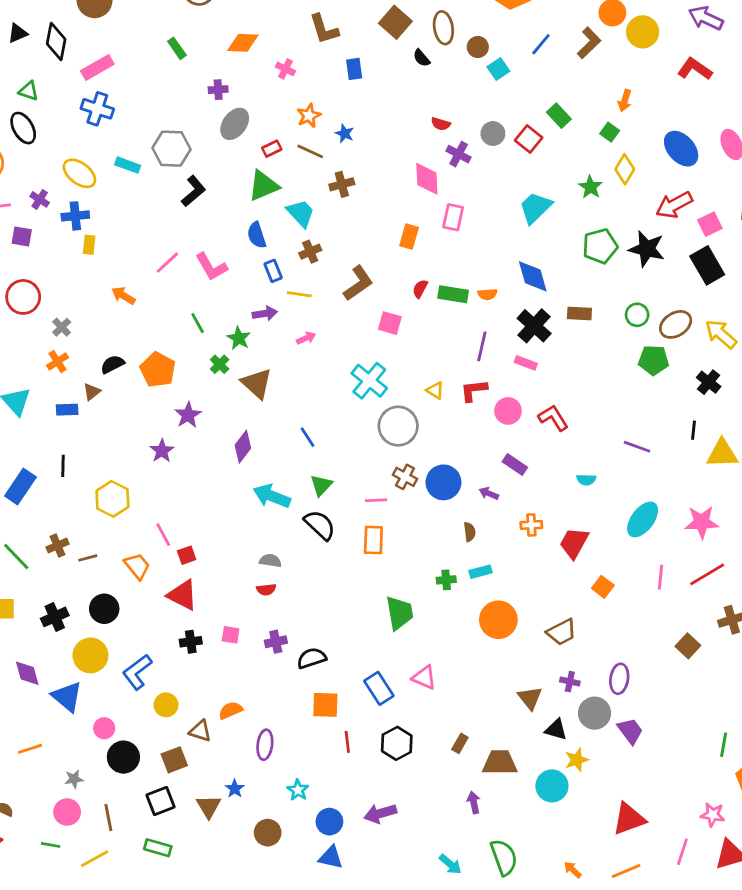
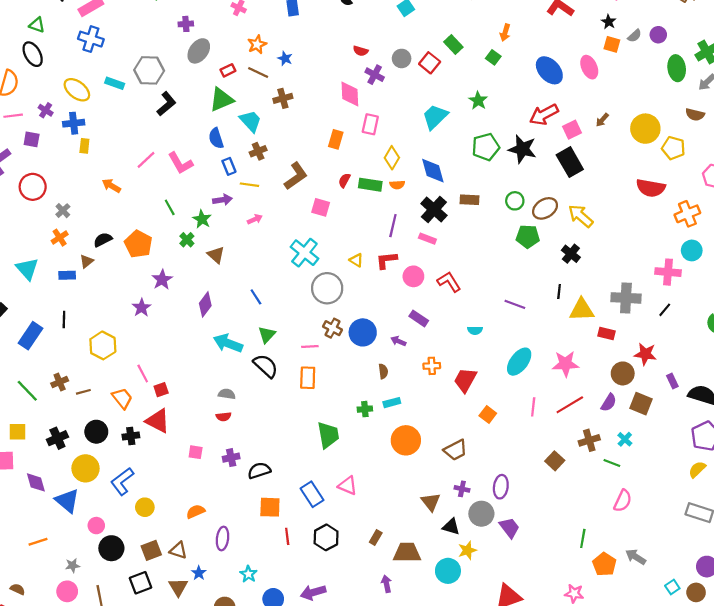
yellow diamond: (625, 169) -> (392, 158), moved
brown triangle: (257, 383) -> (216, 255), size x0.7
black cross: (191, 642) -> (131, 436), moved
brown triangle: (200, 731) -> (178, 550), moved

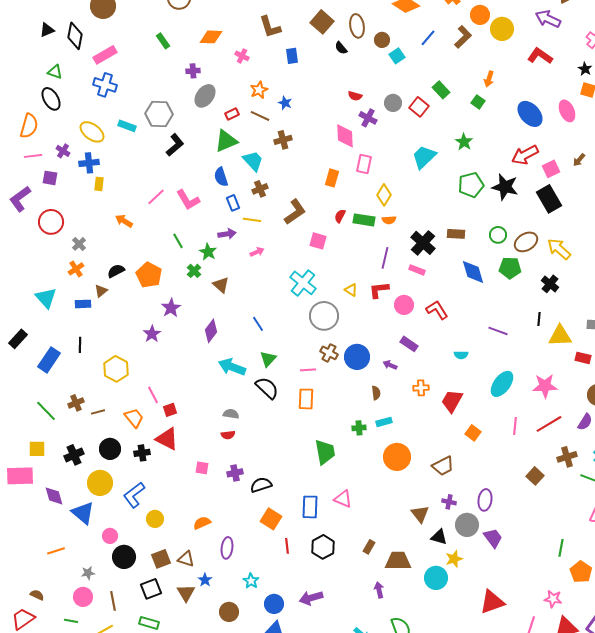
blue diamond: (433, 171) -> (473, 272), moved
blue rectangle: (312, 494) -> (310, 507), turned 35
orange square: (270, 507) -> (271, 519), turned 30

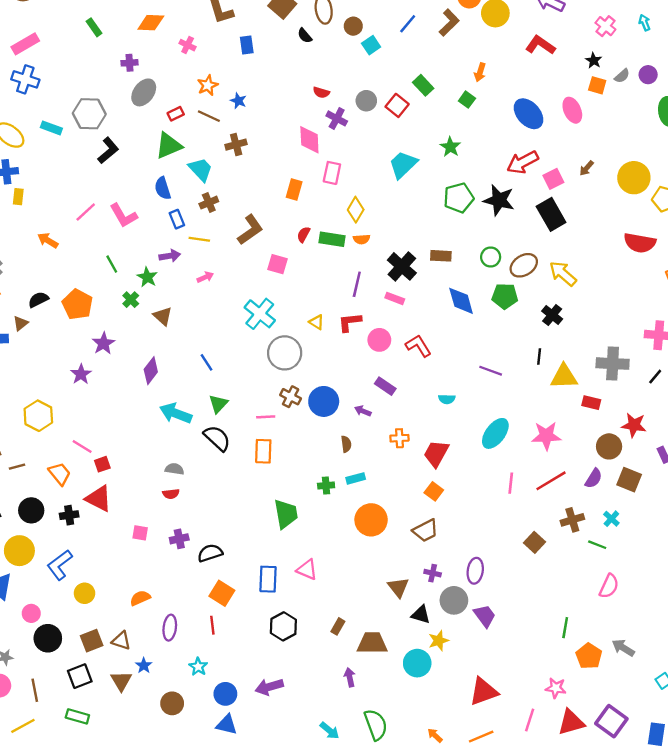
pink line: (153, 395) -> (82, 446), turned -30
orange square: (473, 433) -> (434, 491), moved
red line: (287, 546) -> (212, 625), moved

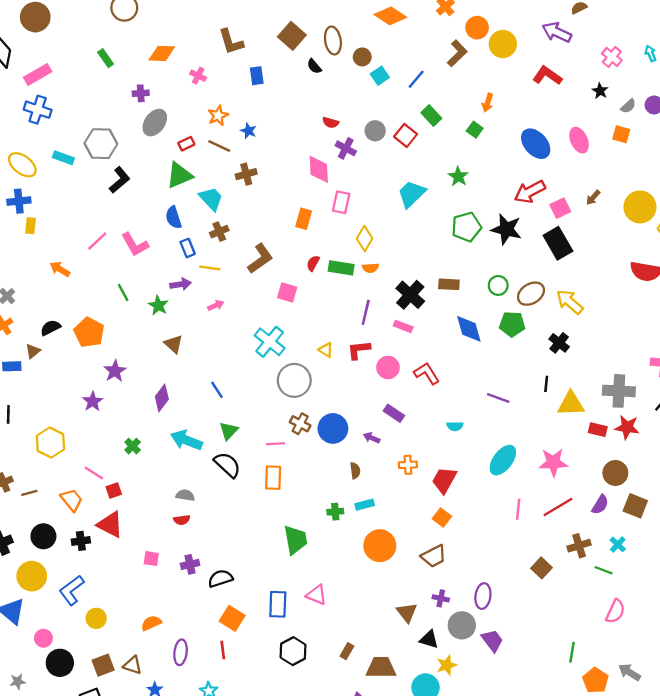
blue line: (408, 24) -> (416, 79), moved
orange square: (597, 85) -> (621, 134), moved
green cross: (131, 300) -> (133, 446), moved
red star: (634, 425) -> (627, 427), moved

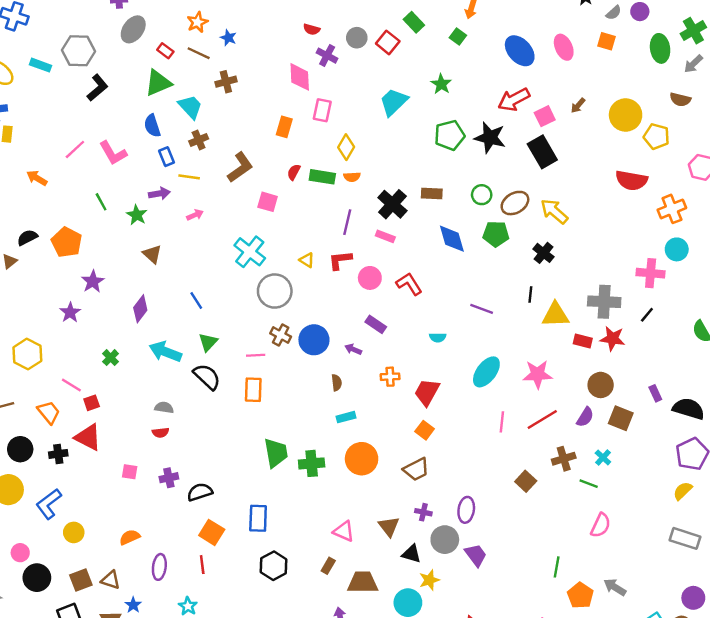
red rectangle: (186, 144) -> (165, 51), turned 63
green cross: (335, 512) -> (312, 463), moved, size x1.5
pink triangle: (317, 595) -> (344, 531), moved

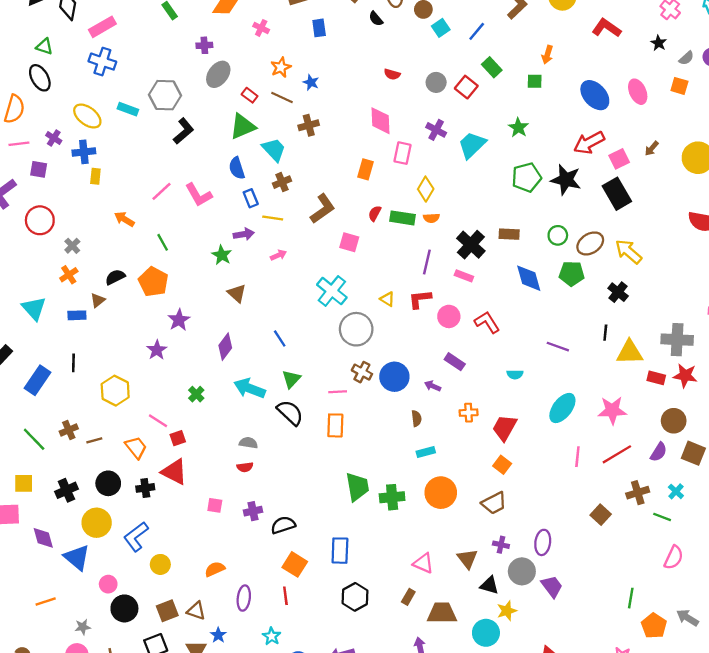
green square: (458, 37) -> (535, 81), turned -35
purple cross: (327, 56) -> (436, 130), moved
green line: (101, 202) -> (163, 242), moved

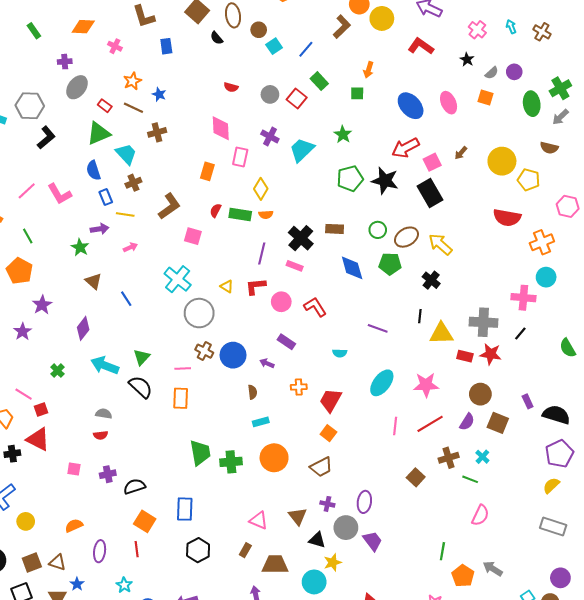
blue line: (280, 338) -> (126, 299), moved

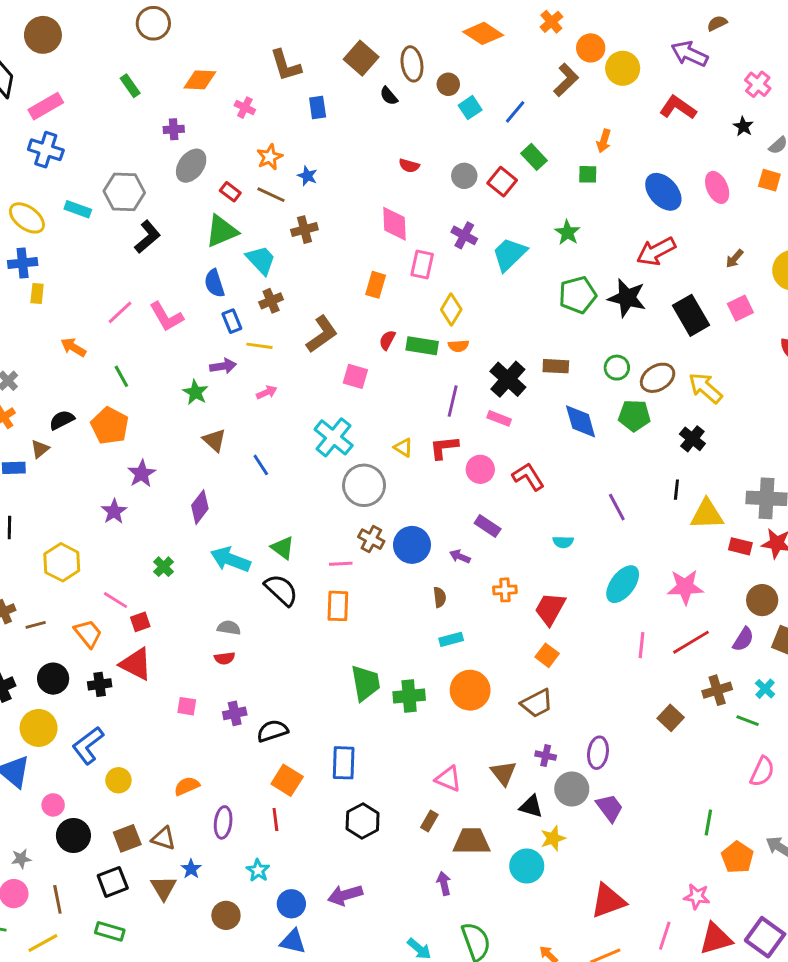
pink square: (432, 162) -> (740, 308), moved
purple line: (378, 328) -> (617, 507), turned 42
green triangle: (142, 357) -> (283, 548), turned -36

